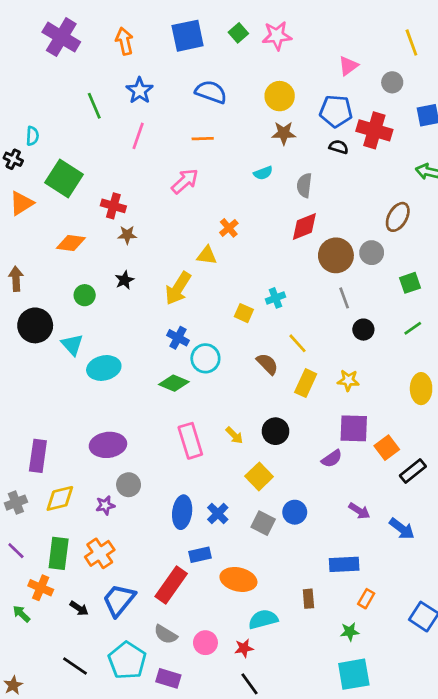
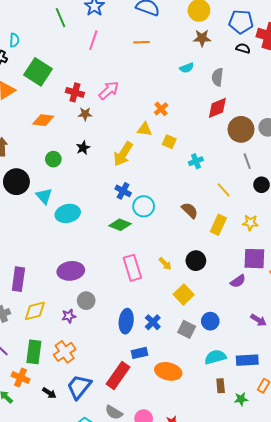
pink arrow: (185, 181) -> (109, 90), moved
yellow square: (244, 313) -> (169, 142), moved
yellow line: (297, 343) -> (224, 190), moved
cyan semicircle: (263, 619) -> (215, 357), moved
green star: (350, 632) -> (241, 399), moved

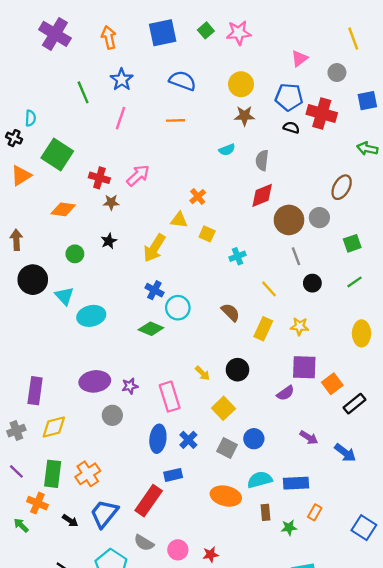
pink rectangle: (132, 268) -> (170, 397), moved
purple star: (69, 316) -> (130, 386), moved
orange ellipse: (168, 371) -> (226, 496), moved

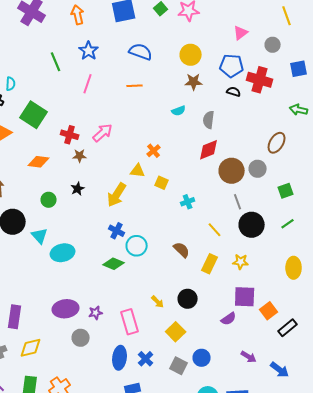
black circle: (312, 283) -> (252, 225), size x1.6

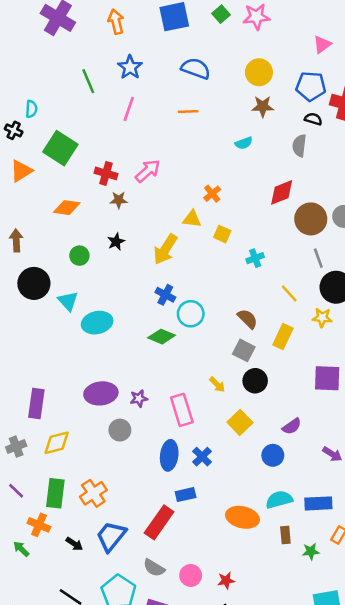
gray semicircle: (209, 120) -> (299, 146), moved
yellow star: (241, 262) -> (322, 318), moved
purple semicircle: (229, 319) -> (292, 426), moved
gray square: (179, 366) -> (244, 350), moved

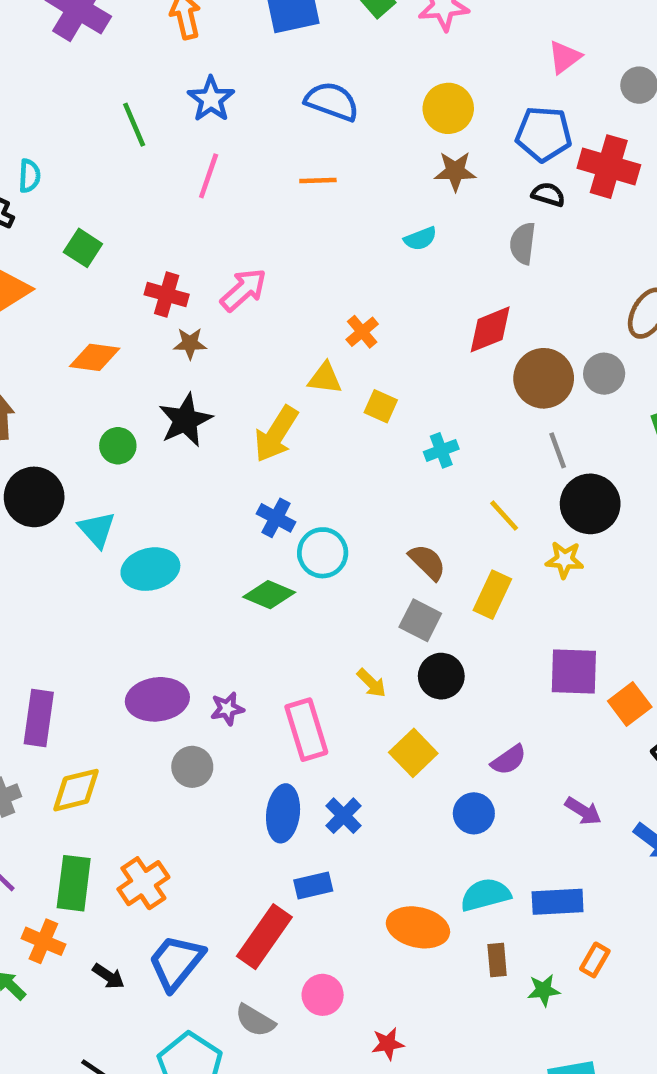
green square: (60, 148) -> (83, 248), size x0.6
black star: (116, 242) -> (185, 420), size x1.6
pink circle: (191, 575) -> (323, 995), moved

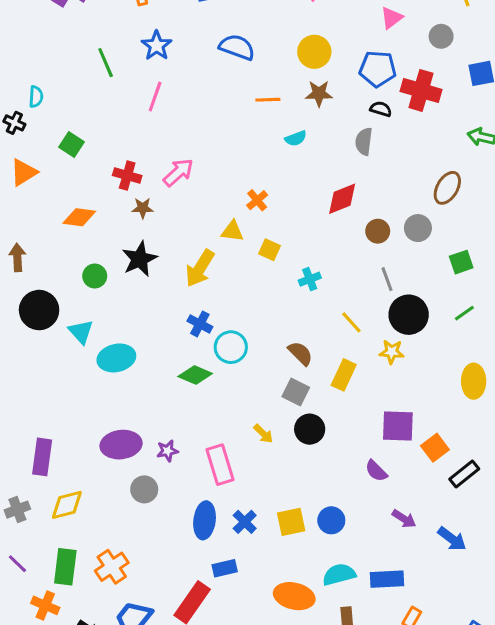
orange line: (318, 181) -> (268, 100), moved
brown circle: (544, 378) -> (378, 231), size x0.6
yellow square: (413, 753) -> (291, 522), moved, turned 32
purple semicircle: (509, 760) -> (376, 471), moved, turned 80

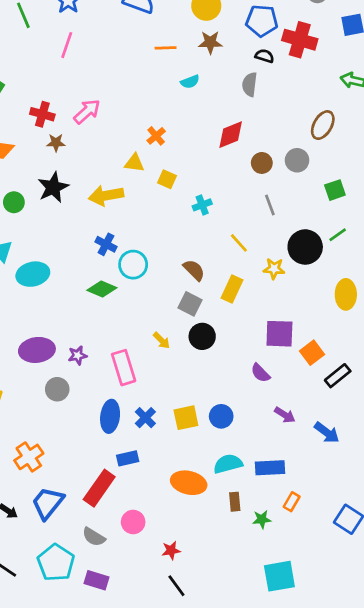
yellow arrow: (200, 268) -> (106, 195), turned 48
black circle: (409, 315) -> (305, 247), moved

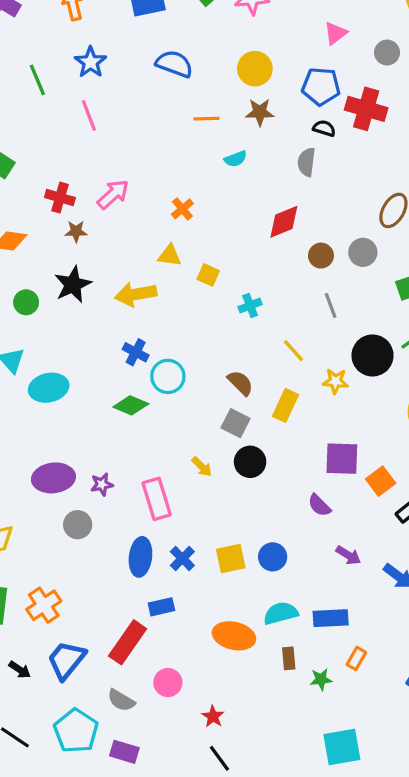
pink line: (67, 45) -> (89, 115), turned -40
orange cross: (156, 136) -> (182, 209), moved
red star: (171, 550) -> (213, 716), turned -30

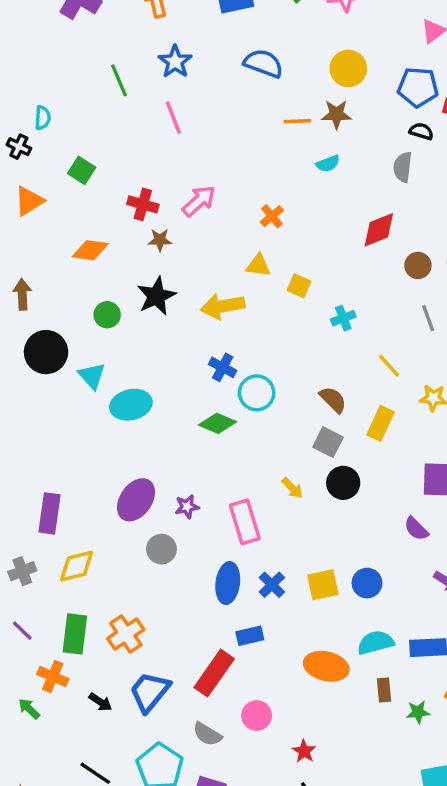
brown star: (260, 112) -> (336, 114), moved
purple ellipse: (53, 478) -> (136, 500), turned -48

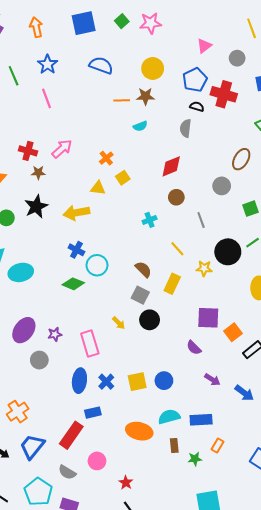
blue pentagon: (418, 87) -> (195, 80), turned -30
brown circle: (418, 265) -> (176, 197), moved
yellow square: (299, 286) -> (123, 178), moved, turned 32

